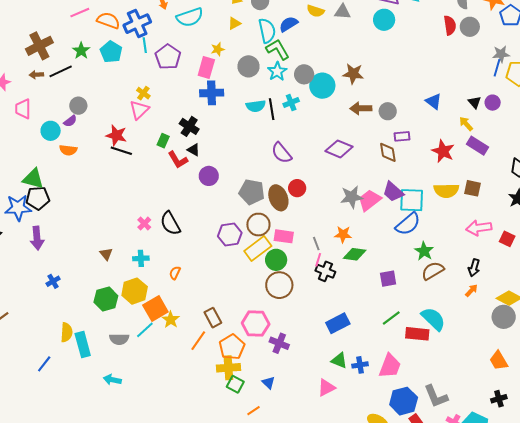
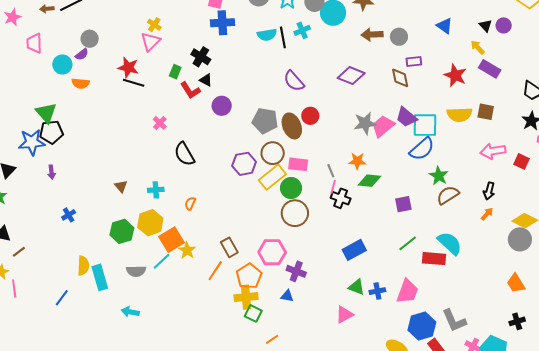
green triangle: (33, 179) -> (46, 113), turned 35
pink cross: (144, 224) -> (160, 123), moved
purple arrow: (37, 238) -> (51, 172), size x0.6
blue triangle: (268, 383) -> (287, 296), moved, turned -32

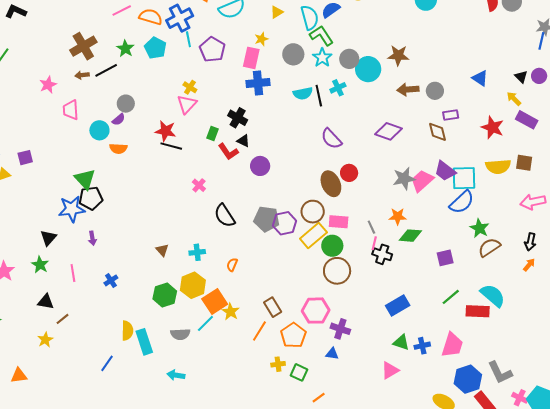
gray pentagon: (265, 121) -> (267, 219), moved
pink line: (14, 289) -> (73, 273), moved
yellow cross: (246, 297) -> (278, 364), moved, size x0.6

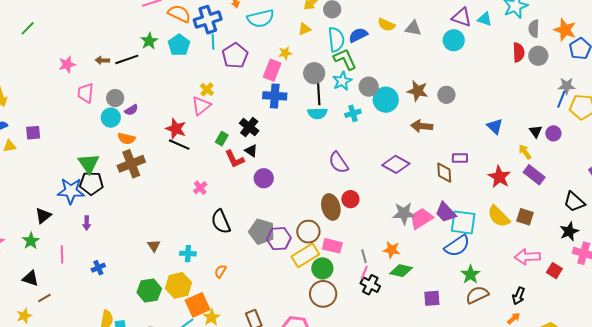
brown cross: (83, 46) -> (131, 164), moved
gray circle: (435, 91) -> (446, 95), moved
black line: (319, 96) -> (319, 94), moved
gray circle: (126, 104) -> (115, 98), moved
yellow semicircle: (498, 166) -> (499, 216), turned 40

